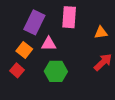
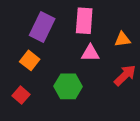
pink triangle: (49, 44) -> (90, 53), moved
red square: (17, 70) -> (21, 95), moved

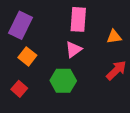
purple rectangle: (42, 27) -> (20, 25), moved
pink triangle: (90, 53) -> (74, 49), moved, turned -36

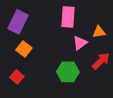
pink triangle: (74, 49) -> (80, 43), moved
green hexagon: (63, 81) -> (68, 72), moved

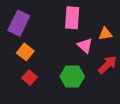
pink triangle: (80, 43) -> (85, 46), turned -42
red square: (17, 77) -> (30, 78), moved

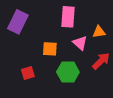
orange square: (25, 52) -> (50, 49), moved, turned -35
red square: (30, 78) -> (28, 73), turned 32

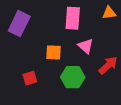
orange triangle: (99, 32) -> (109, 13), moved

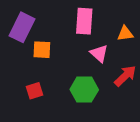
orange triangle: (109, 13) -> (125, 34), moved
orange square: (53, 52) -> (42, 50), moved

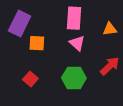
pink triangle: (99, 53) -> (77, 43), moved
red square: (34, 91) -> (30, 79), turned -32

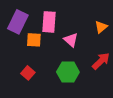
pink rectangle: (74, 18) -> (49, 22), moved
orange triangle: (110, 29) -> (101, 27), turned -32

